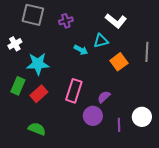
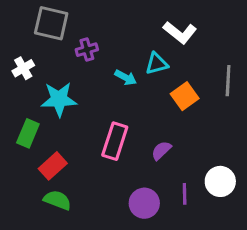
purple cross: (66, 21) -> (87, 50), moved
red rectangle: (39, 94) -> (53, 166), moved
purple circle: (93, 116) -> (144, 203), moved

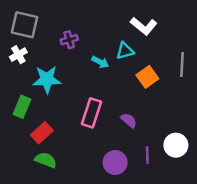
gray square: (51, 23) -> (25, 25), moved
purple semicircle: (161, 150) -> (129, 120), turned 84

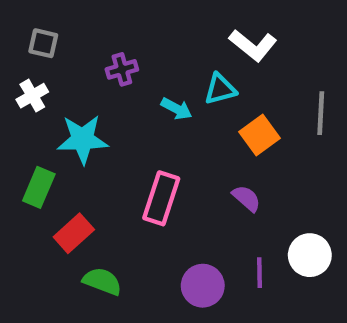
gray square: (25, 25) -> (43, 43), size x0.6
purple semicircle: (129, 120) -> (246, 198), moved
green semicircle: (46, 160) -> (102, 281), moved

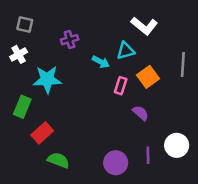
pink rectangle: (161, 198) -> (121, 86), moved, size x0.6

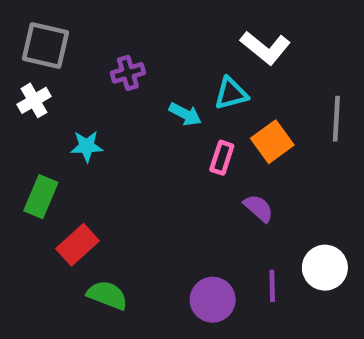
gray square: (25, 25) -> (45, 45), size x1.5
cyan star: (47, 79) -> (87, 146), size x0.6

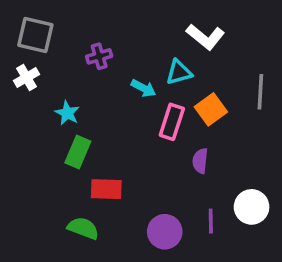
cyan star: (87, 146) -> (67, 113), turned 30
pink rectangle: (222, 158) -> (172, 122), size x1.4
green rectangle: (41, 197) -> (78, 152), moved
purple semicircle: (258, 208) -> (200, 161), turned -125
red rectangle: (77, 245) -> (106, 189), moved, turned 44

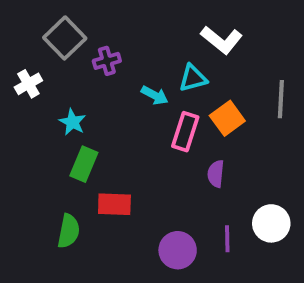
gray square: (35, 35) -> (65, 38), moved, turned 33
green semicircle: (83, 228) -> (69, 231), moved, turned 80

